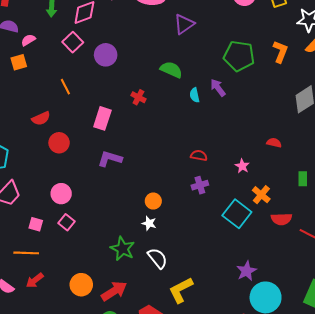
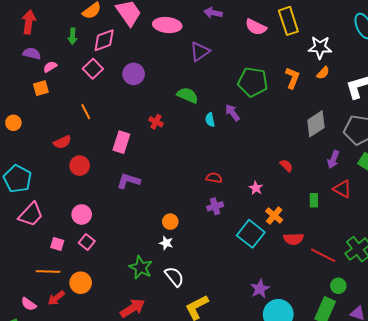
purple circle: (106, 55) -> (134, 74), moved
red semicircle: (274, 143) -> (286, 166), turned 32
orange circle: (81, 285) -> (81, 283), moved

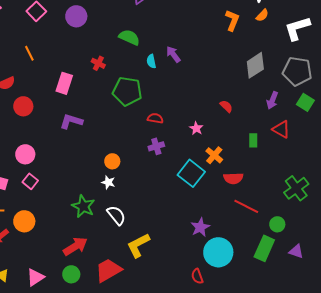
green pentagon: (253, 82) -> (127, 91), moved
red line: (323, 255) -> (246, 206), moved

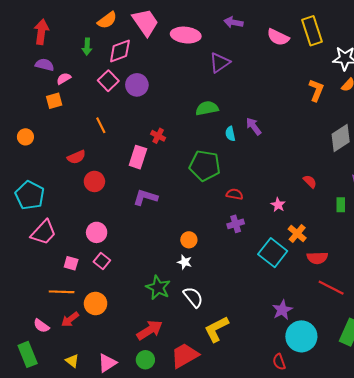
purple circle: (76, 16) -> (137, 85), moved
green semicircle: (129, 37) -> (207, 108), turned -35
red cross: (98, 63) -> (158, 136), moved
green rectangle: (253, 140) -> (341, 205), moved

